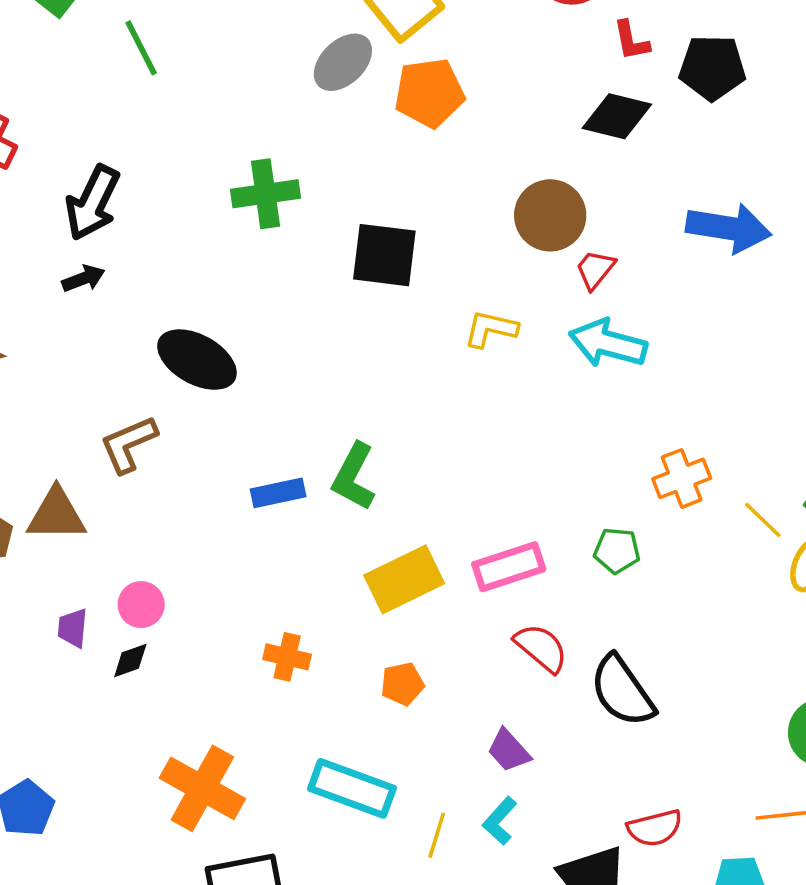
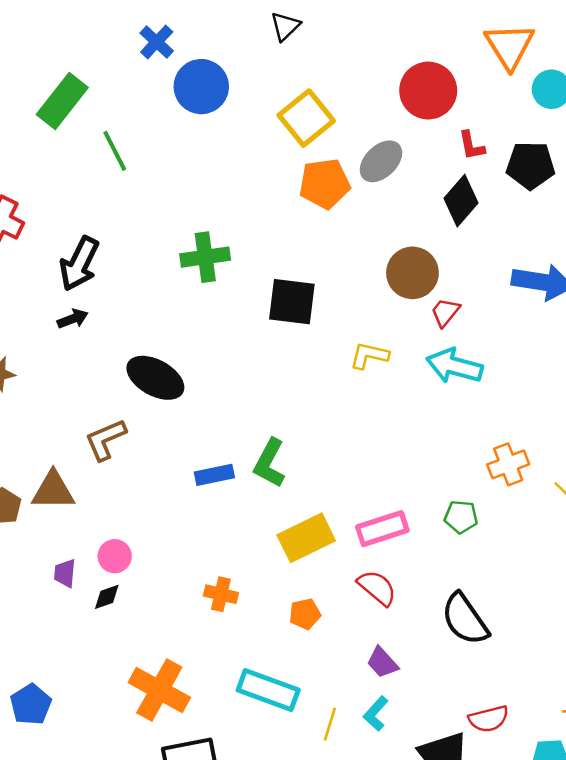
gray ellipse: (343, 62) -> (381, 161), moved
black diamond: (617, 116) -> (461, 201), turned -63
red semicircle: (541, 648) -> (377, 588), moved

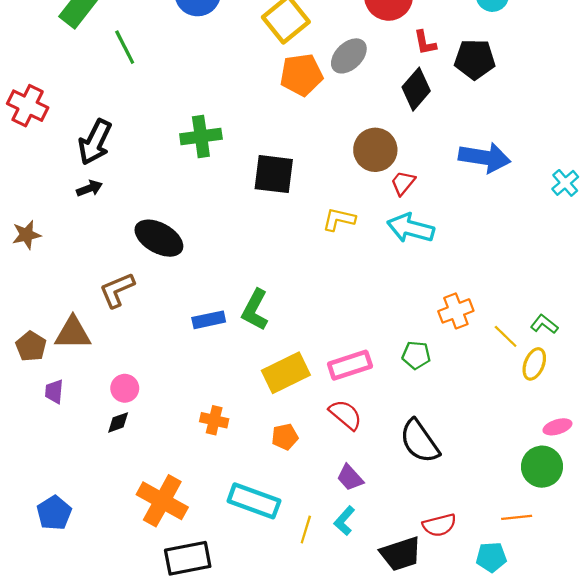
purple trapezoid: (65, 573) -> (54, 392), moved

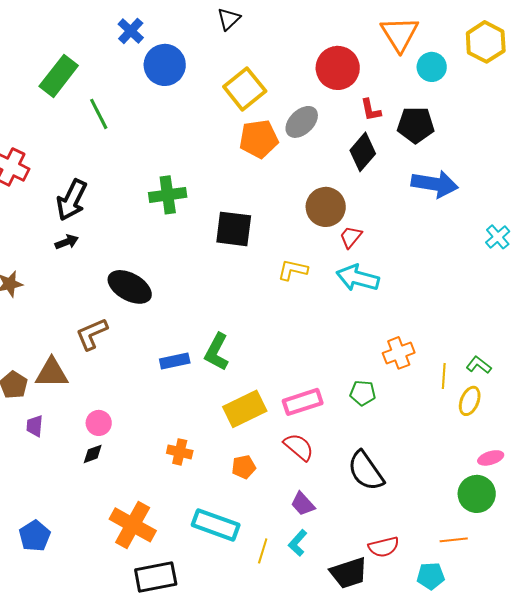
blue arrow: (485, 158) -> (435, 184), moved
yellow line: (506, 336) -> (444, 376), turned 50

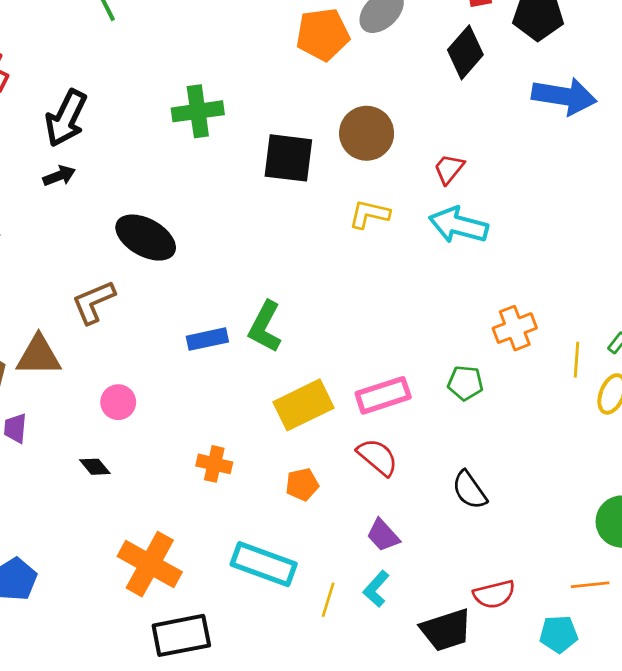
brown circle: (326, 207) -> (367, 133), moved
pink circle: (99, 423) -> (118, 402), moved
black diamond: (93, 454) -> (95, 467), turned 70
black semicircle: (366, 471) -> (469, 490), size x0.7

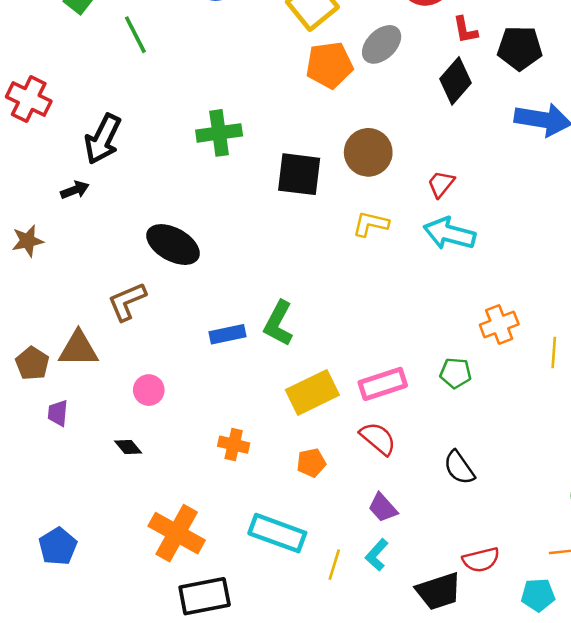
black arrow: (59, 176) -> (75, 190), moved

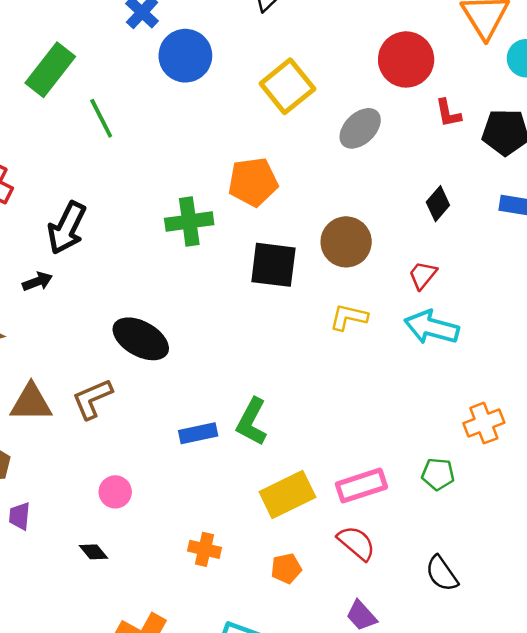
orange pentagon: (329, 65) -> (253, 182), moved
black diamond: (456, 81) -> (438, 204), moved, size x0.7
brown triangle: (78, 349) -> (31, 403), moved

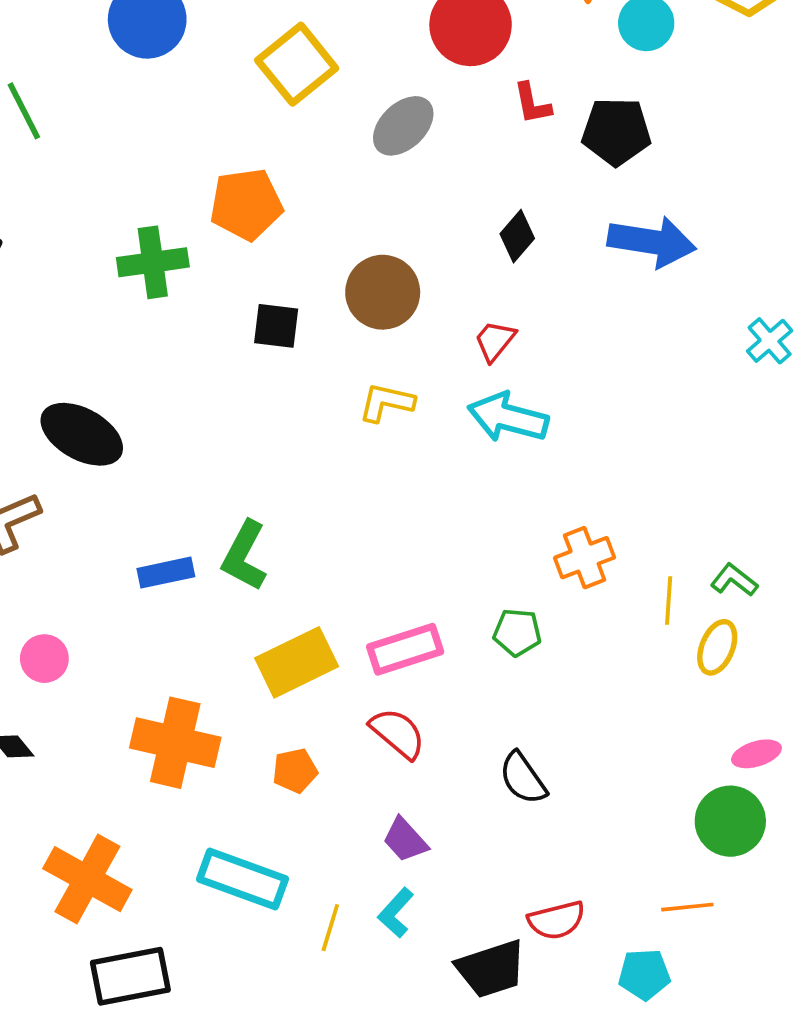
black square: (273, 265) -> (276, 326), size x0.7
orange cross: (205, 549) -> (175, 743), size x1.8

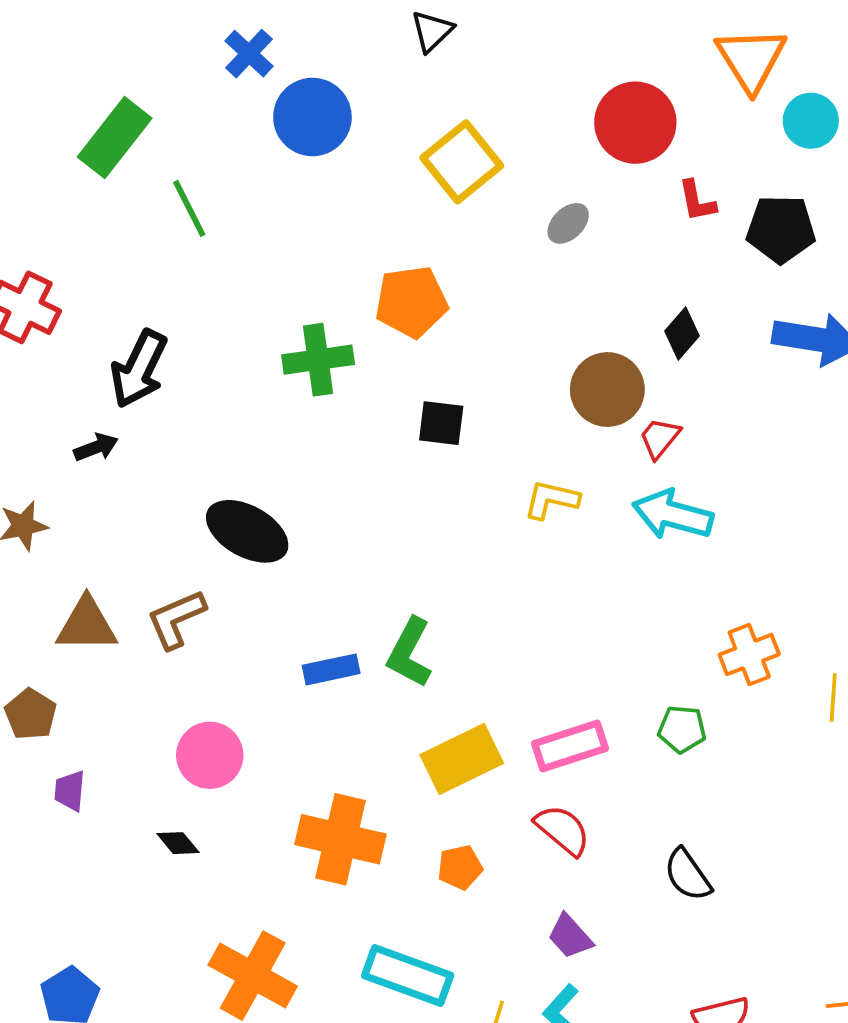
gray ellipse: (403, 126) -> (568, 223), size x0.7
brown circle: (383, 292) -> (607, 389), moved
pink circle: (44, 659) -> (210, 755), size x1.4

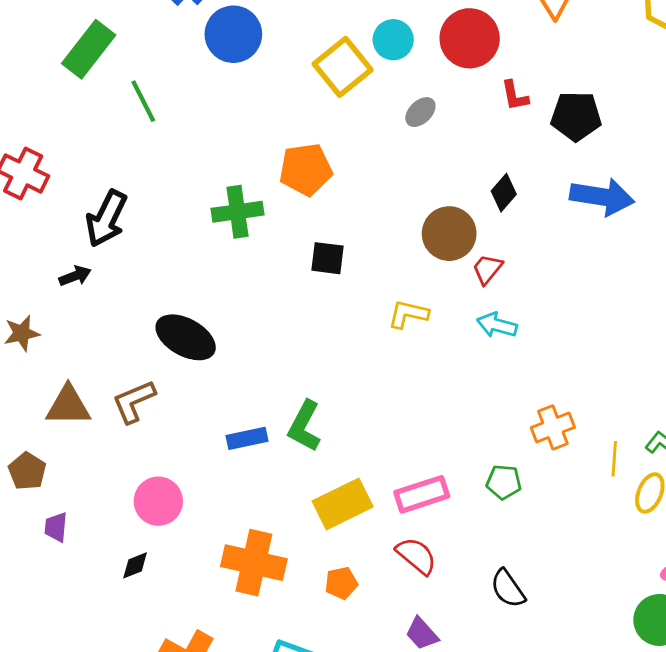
cyan circle: (811, 121) -> (393, 40), moved
cyan arrow: (673, 515) -> (497, 325), size x0.7
black diamond: (178, 843) -> (135, 565), turned -72

